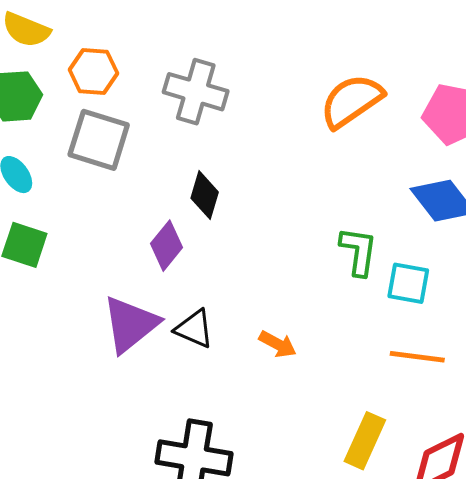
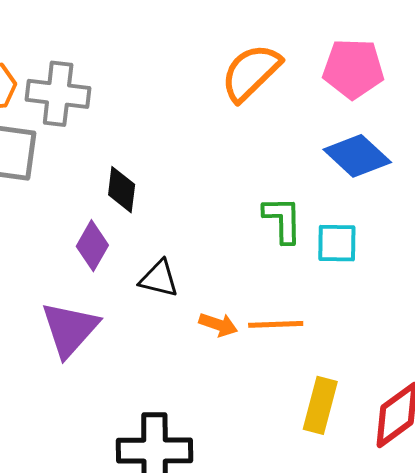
gray cross: (196, 92) -> (58, 94), moved
black triangle: (194, 329) -> (159, 279), moved
orange line: (417, 357) -> (276, 324), moved

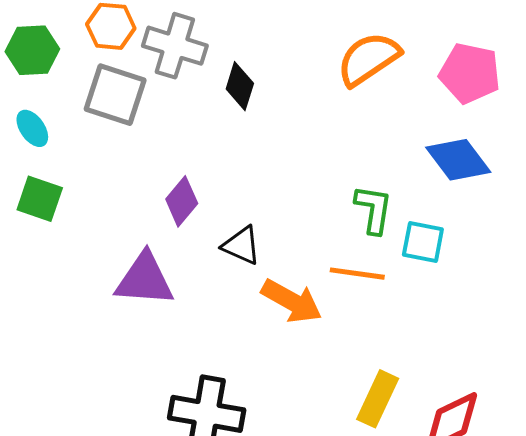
black diamond: (122, 190) -> (240, 86), moved
orange line: (276, 324) -> (357, 274), moved
orange arrow: (218, 325) -> (292, 301), size x1.6
purple triangle: (70, 329) -> (145, 279), turned 42

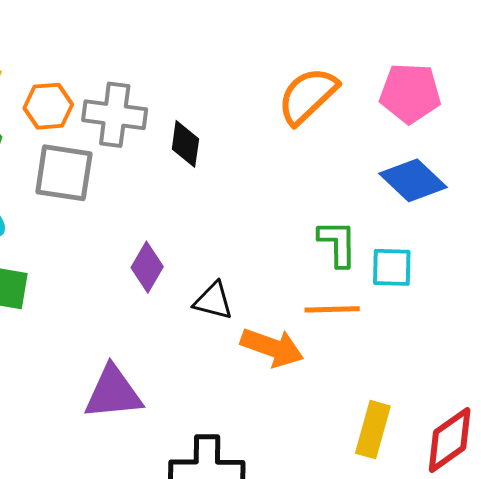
purple triangle: (145, 279) -> (113, 393), moved

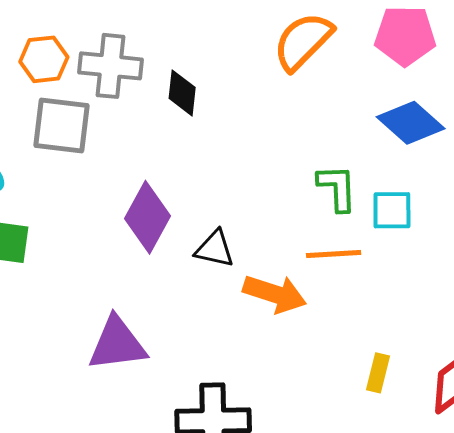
purple diamond: (147, 267) -> (147, 217), size x1.4
yellow rectangle: (373, 430) -> (378, 373), size x0.7

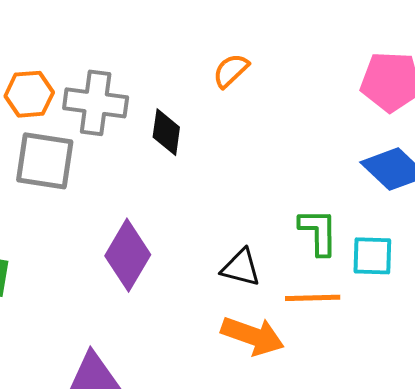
orange semicircle: (303, 41) -> (231, 71), moved, size x0.6
black triangle: (215, 249) -> (241, 268), moved

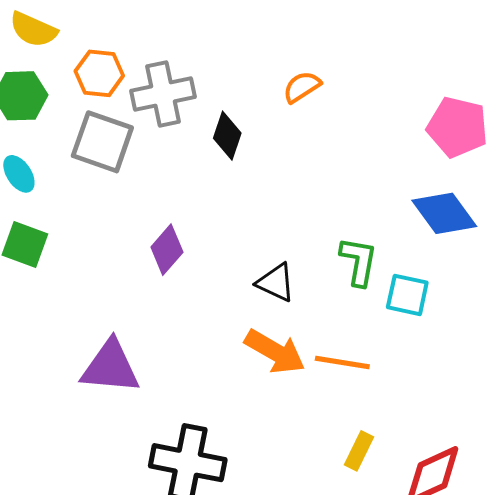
gray cross: (96, 103) -> (163, 94), turned -30
purple diamond: (128, 255) -> (167, 250), size x0.7
orange line: (313, 298) -> (342, 362), moved

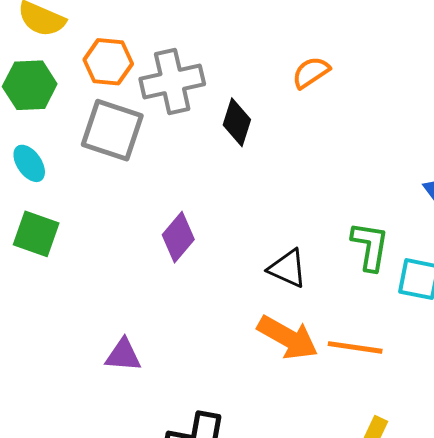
purple triangle: (110, 367) -> (123, 355), size x0.6

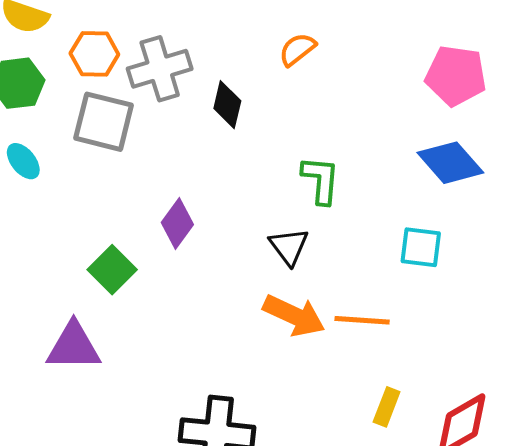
green square: (36, 234) -> (112, 270), moved, turned 30
green L-shape: (370, 246) -> (321, 180), moved
black triangle: (288, 268) -> (289, 247), turned 33
purple triangle: (123, 355) -> (74, 346), moved, size x1.5

